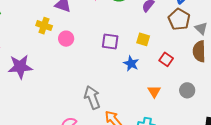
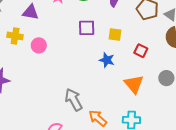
purple square: (110, 41) -> (87, 28), moved
orange triangle: (154, 91) -> (134, 84), size x1.5

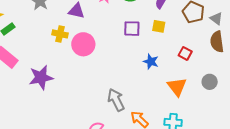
yellow square: (115, 34) -> (159, 26), moved
pink circle: (39, 45) -> (83, 44), size x1.5

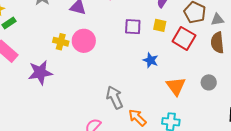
gray triangle: (216, 19) -> (217, 20), turned -48
yellow cross: (60, 34) -> (61, 42), moved
red square: (185, 53) -> (184, 38), moved, size x1.6

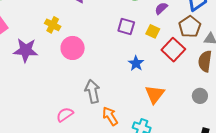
pink circle: (84, 41) -> (73, 48), moved
gray circle: (209, 82) -> (200, 96), moved

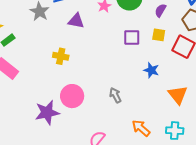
pink circle: (73, 48) -> (72, 96), moved
purple star: (26, 50) -> (47, 113), moved
gray arrow: (92, 91) -> (115, 95), moved, size x0.7

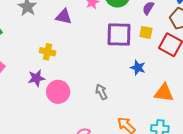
purple square: (132, 38) -> (119, 35), size x1.5
orange triangle: (178, 95) -> (164, 93), turned -45
purple star: (47, 113) -> (36, 78), moved, size x0.7

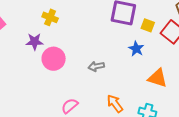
yellow square: (146, 32) -> (148, 25), moved
gray arrow: (101, 92) -> (96, 66), turned -84

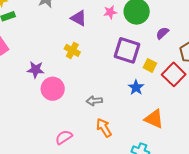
yellow cross: (50, 17) -> (72, 50), moved
orange arrow: (115, 104) -> (104, 128), moved

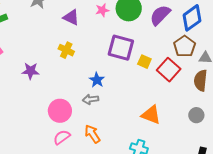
purple semicircle: (162, 33) -> (160, 15), moved, size x1.6
blue star: (136, 87) -> (97, 80), moved
pink circle: (53, 89) -> (60, 111), moved
orange arrow: (104, 128) -> (92, 134), moved

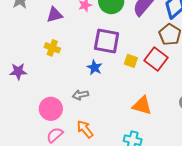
purple triangle: (71, 17) -> (55, 15), turned -36
yellow square: (144, 62) -> (131, 61), moved
blue star: (97, 80) -> (95, 67), moved

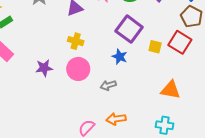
purple square: (107, 41) -> (129, 29), turned 32
pink circle: (51, 109) -> (78, 69), moved
orange arrow: (85, 129) -> (116, 119), turned -54

